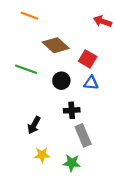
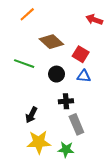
orange line: (29, 16) -> (27, 14), turned -63
yellow star: (42, 155) -> (39, 142), size x1.6

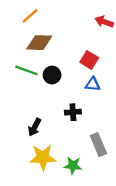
brown diamond: (51, 42) -> (39, 43), moved, turned -40
black circle: (57, 74) -> (52, 75), moved
gray rectangle: (76, 124) -> (98, 145), moved

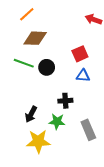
red square: (89, 60) -> (80, 54), turned 35
green star: (73, 166) -> (57, 122), moved

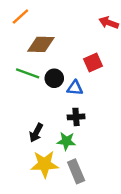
orange line: (27, 14) -> (20, 17), moved
blue triangle: (83, 76) -> (75, 88), moved
gray rectangle: (88, 130) -> (76, 171), moved

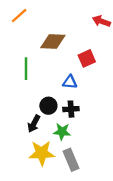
brown diamond: (41, 44) -> (53, 41), moved
green line: (28, 73) -> (26, 69), turned 70
black circle: (54, 78) -> (48, 106), moved

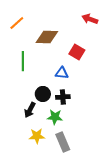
orange line: (19, 16) -> (17, 23), moved
red square: (87, 58) -> (77, 52), turned -35
yellow star: (42, 153) -> (37, 136), size x0.7

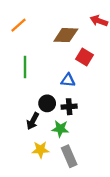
brown diamond: (47, 37) -> (66, 35), moved

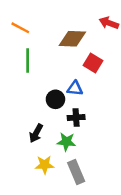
orange line: (18, 25) -> (20, 28), turned 70
green line: (25, 67) -> (28, 61), moved
black circle: (47, 103) -> (55, 99), moved

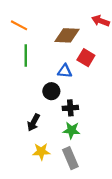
blue triangle: (75, 88) -> (65, 71), moved
green star: (66, 142) -> (71, 130), moved

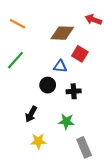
green line: (26, 55) -> (15, 60), moved, turned 42
black cross: (70, 108) -> (74, 91), moved
gray rectangle: (70, 158) -> (84, 147), moved

